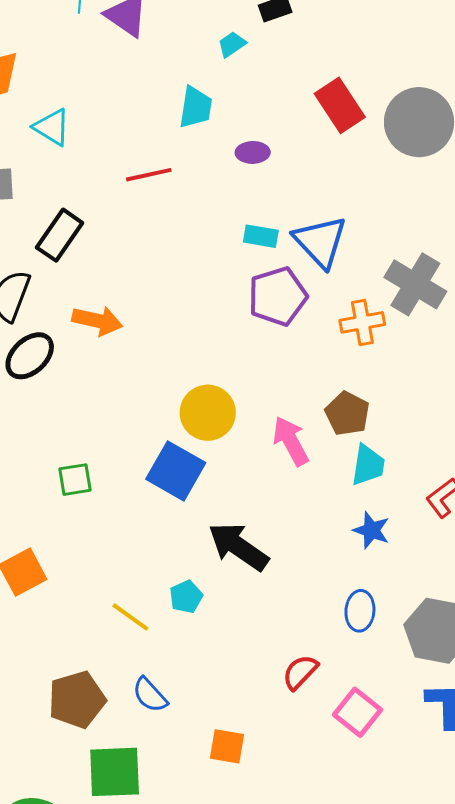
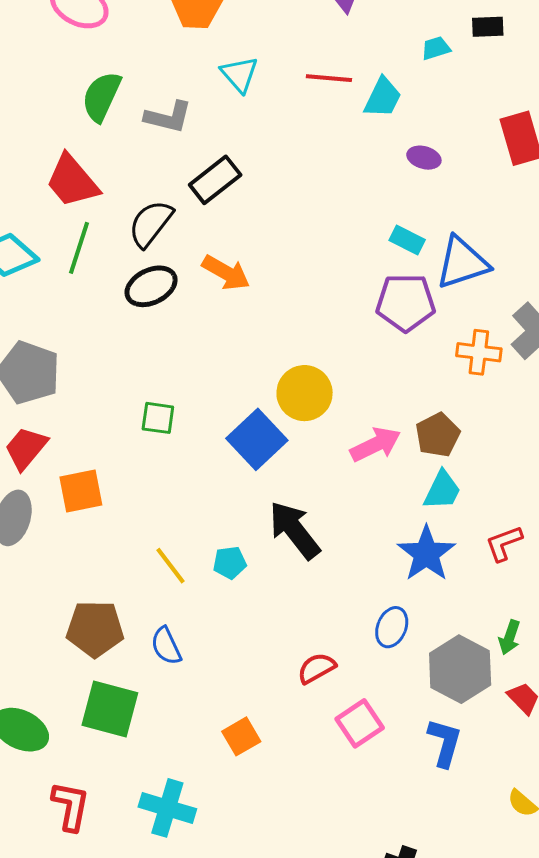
red line: (149, 175) -> (329, 78), moved
blue triangle: (320, 242) -> (462, 263), turned 38
pink arrow: (291, 441) -> (375, 445), turned 75
blue star: (371, 530) -> (426, 554), size x1.5
orange square: (227, 746) -> (241, 736), moved, turned 33

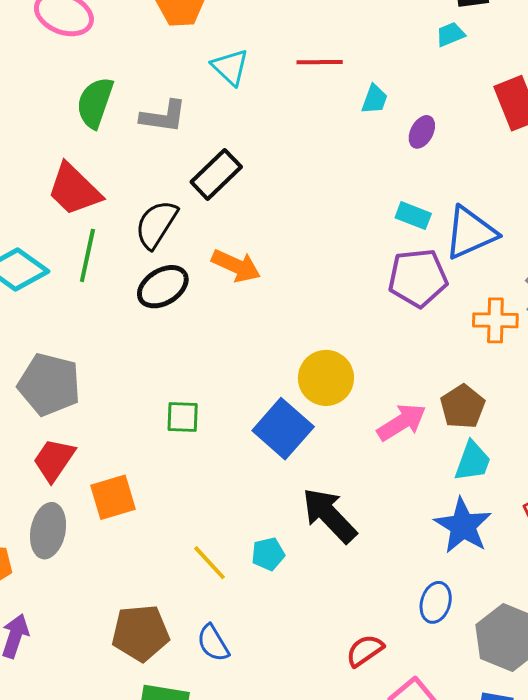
cyan trapezoid: (436, 48) -> (450, 34), moved
cyan trapezoid: (383, 98) -> (375, 99), moved, size x0.7
purple ellipse: (424, 158) -> (422, 132), turned -72

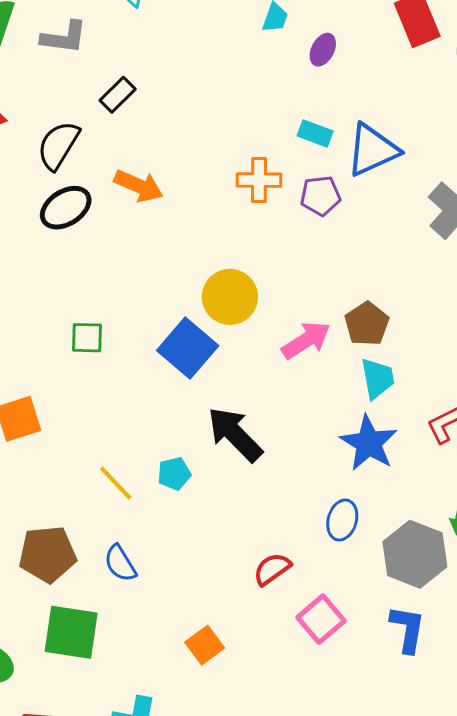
black rectangle: (216, 174) -> (118, 95), size x0.7
purple pentagon: (418, 278) -> (320, 196), size x0.7
orange cross: (495, 320) -> (259, 180), moved
cyan trapezoid: (473, 461) -> (377, 378), turned -30

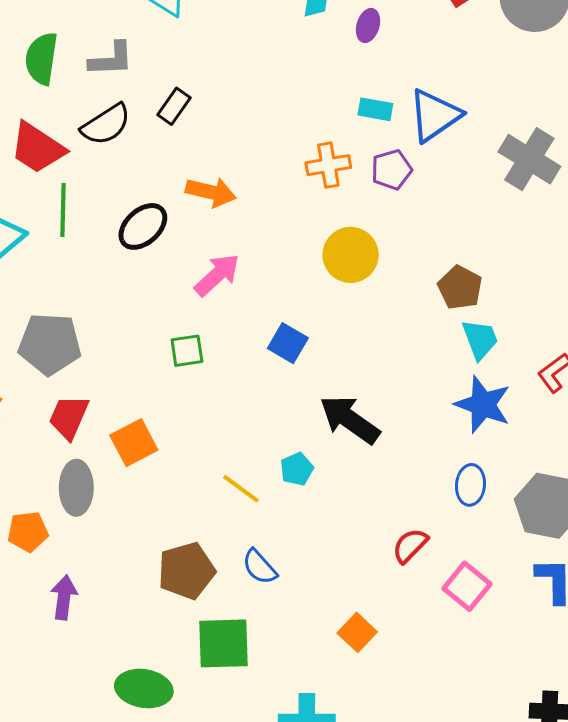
black semicircle: (58, 145) -> (106, 125), moved, turned -144
yellow circle: (230, 297) -> (351, 255), moved
pink arrow: (306, 340) -> (217, 275), moved
blue square: (188, 348) -> (288, 343), size x0.7

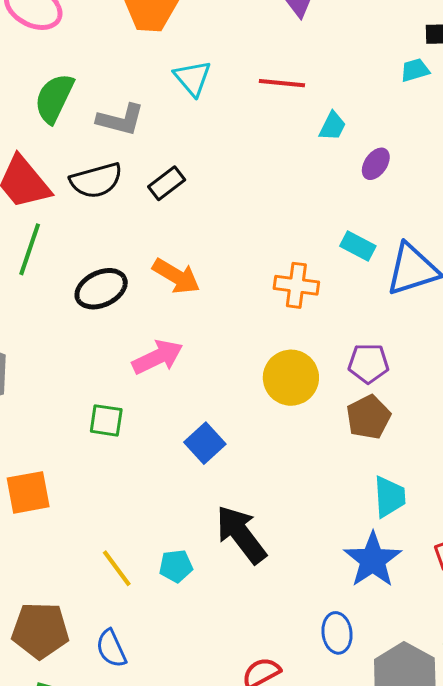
purple pentagon: (392, 170) -> (368, 363), moved
brown pentagon: (460, 288) -> (368, 417), moved
blue ellipse: (470, 485) -> (337, 633), turned -30

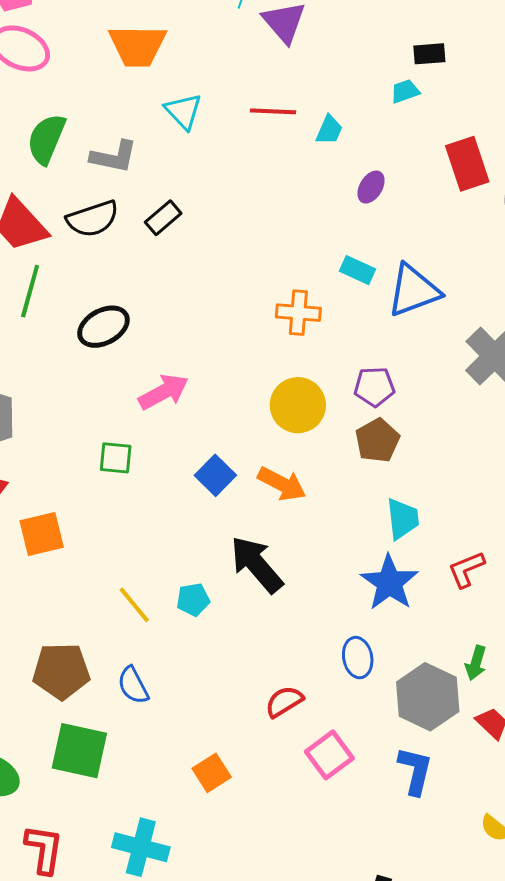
cyan trapezoid: (332, 126) -> (329, 130), moved
orange arrow: (176, 276) -> (282, 484), moved

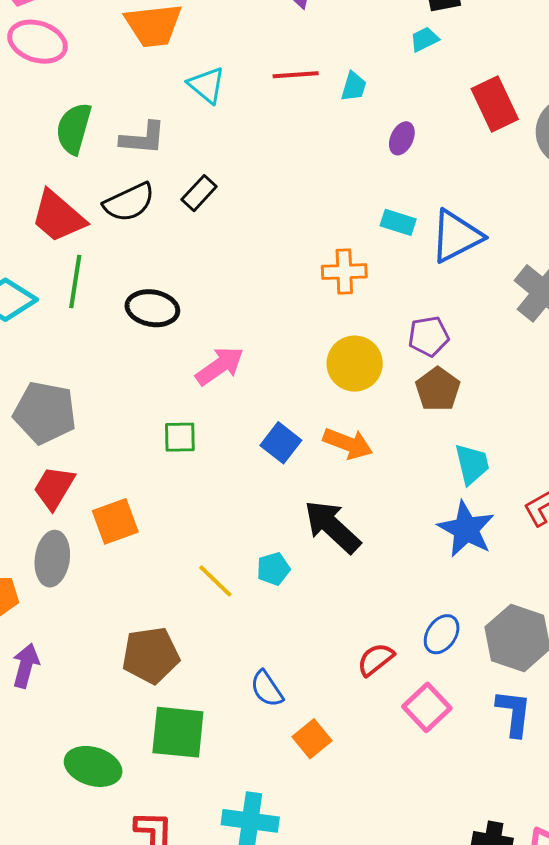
black ellipse: (103, 327) -> (152, 308), turned 45
blue ellipse: (358, 658) -> (442, 634), moved, turned 51
blue semicircle: (133, 685) -> (267, 689), moved

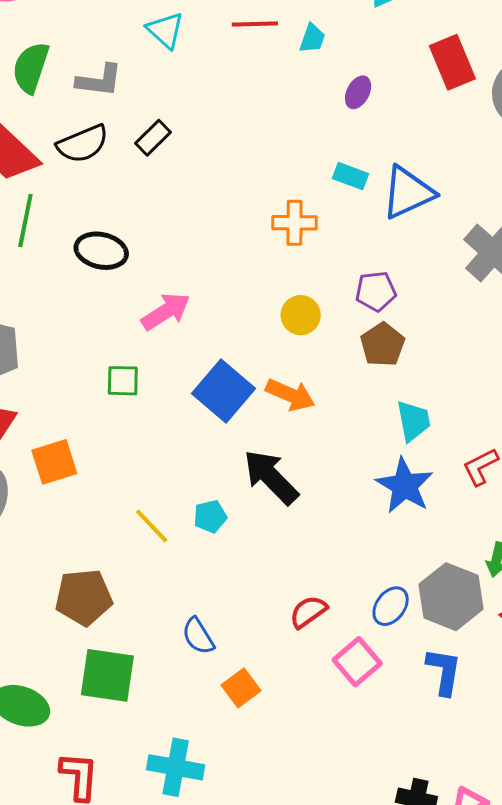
yellow circle: (355, 364) -> (301, 315), size x0.7
blue square: (281, 443) -> (223, 391), size x1.5
blue ellipse: (442, 634) -> (391, 606), moved

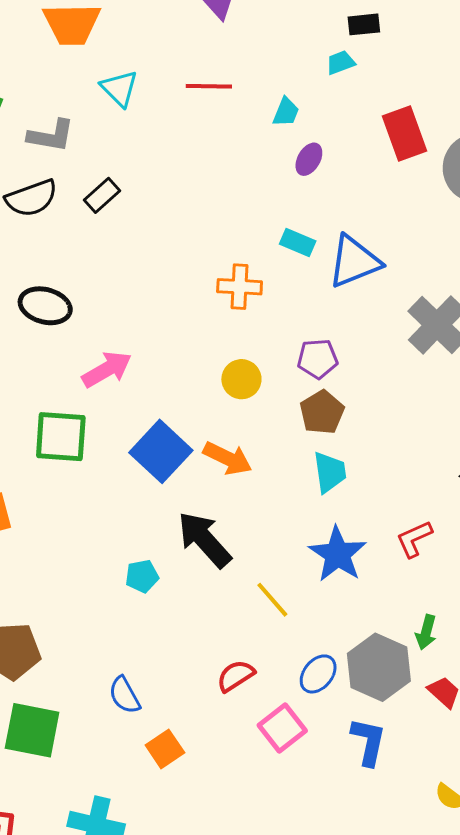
cyan trapezoid: (312, 38) -> (286, 112), moved
green square: (123, 381) -> (61, 437), size x1.6
cyan trapezoid: (413, 421) -> (330, 472), moved
yellow line: (152, 526) -> (272, 600), moved

